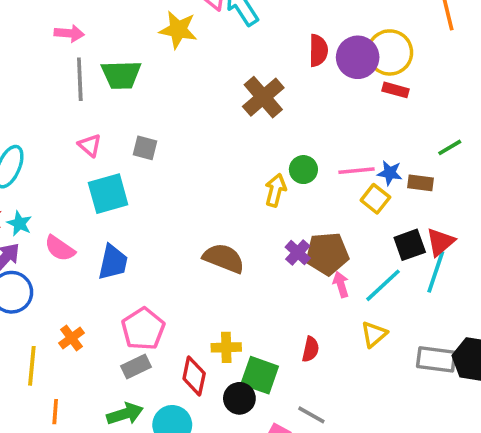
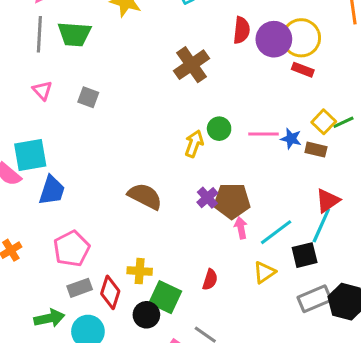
cyan square: (108, 194) -> (30, 155), moved
yellow square: (375, 199) -> (324, 122), moved
black square: (410, 245) -> (305, 255), moved
gray rectangle: (436, 359) -> (314, 299), turned -36
gray rectangle: (136, 367) -> (80, 288), moved

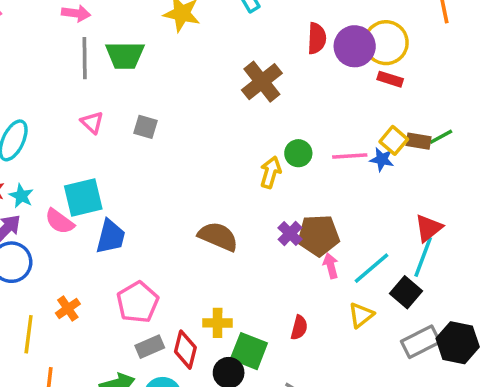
yellow square: (324, 122) -> (394, 140), moved
brown rectangle: (316, 150) -> (419, 141), moved
black square: (305, 255) -> (406, 292), turned -32

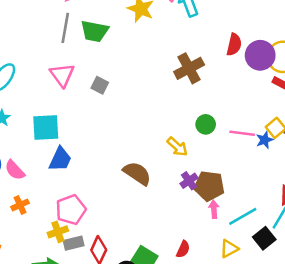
pink triangle: (92, 122) -> (62, 75), size x1.5
blue star: (382, 159) -> (265, 140), turned 30
yellow arrow: (271, 172) -> (177, 147), moved, turned 105
pink semicircle: (60, 221) -> (15, 170), moved
yellow cross: (218, 323) -> (58, 232), moved, turned -30

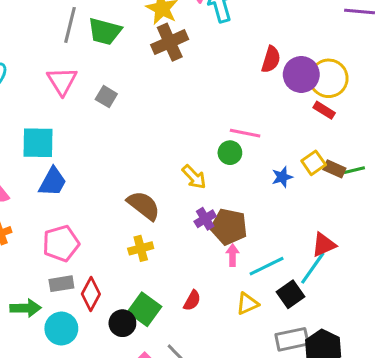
brown cross: (189, 68) -> (170, 42), moved
pink line: (242, 133) -> (245, 133), moved
blue star: (265, 140) -> (282, 177), moved
yellow cross: (58, 232) -> (141, 248), moved

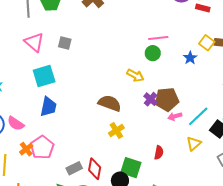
cyan square: (38, 143) -> (44, 76), moved
pink pentagon: (61, 243) -> (42, 147), moved
pink arrow: (233, 255) -> (175, 116), turned -88

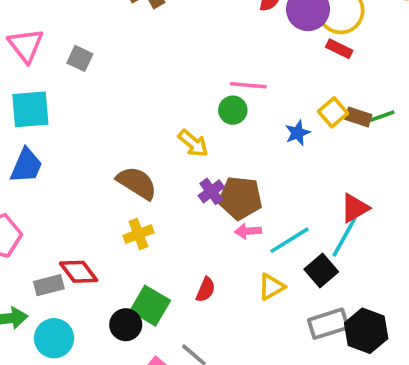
red diamond: (95, 169) -> (79, 272), moved, turned -60

